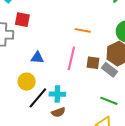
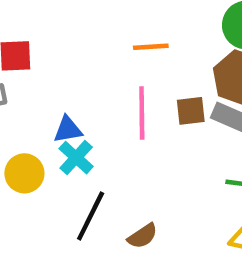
yellow circle: (27, 82) -> (24, 173), moved
cyan cross: (57, 94) -> (76, 158), moved, turned -35

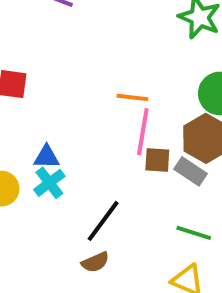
pink line: (142, 113) -> (143, 132), moved
black line: (91, 216) -> (103, 221), moved

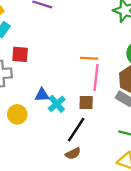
brown square: (157, 160) -> (86, 102), moved
cyan cross: (49, 183) -> (57, 104), moved

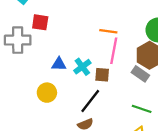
cyan cross: (57, 104) -> (82, 67), moved
yellow circle: (17, 114) -> (47, 93), moved

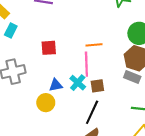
red square: (40, 22) -> (49, 48), moved
pink line: (114, 51) -> (86, 64), moved
yellow circle: (47, 93) -> (46, 103), moved

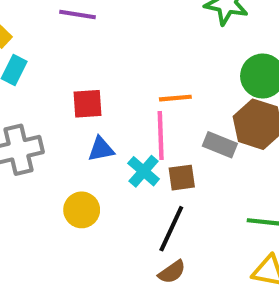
gray rectangle: (132, 77) -> (220, 145), moved
blue triangle: (56, 85) -> (101, 149), moved

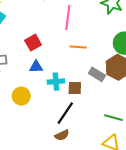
red square: (88, 104) -> (33, 43), turned -35
pink line: (161, 135) -> (68, 18), moved
cyan cross: (144, 171) -> (56, 82), turned 35

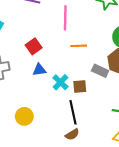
cyan cross: (56, 82) -> (60, 82), turned -35
yellow circle: (21, 96) -> (24, 116), moved
black line: (65, 113) -> (73, 112), turned -40

